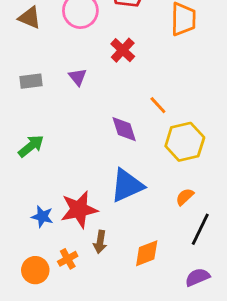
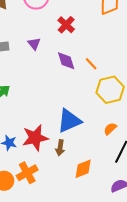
purple diamond: (124, 129) -> (66, 61), moved
brown arrow: (100, 242) -> (60, 148), moved
orange cross: (68, 259) -> (27, 173), size x1.5

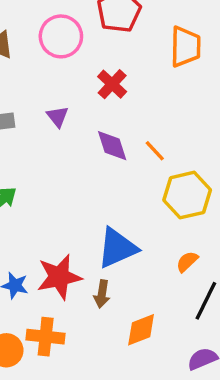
orange cross: (27, 173) -> (46, 337), turned 35

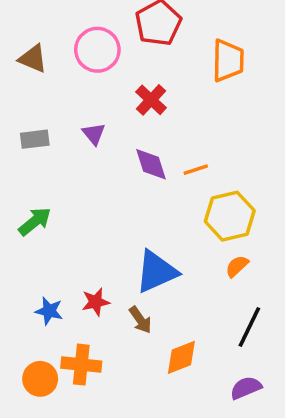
orange line: (155, 151) -> (196, 170), turned -65
orange semicircle: (187, 262) -> (237, 266), moved
red star: (59, 277) -> (96, 302), size x0.6
brown arrow: (102, 294) -> (140, 320), turned -44

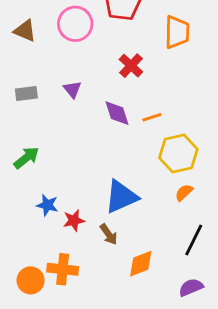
red cross: (151, 100) -> (131, 66), moved
blue star: (49, 311) -> (47, 205), moved

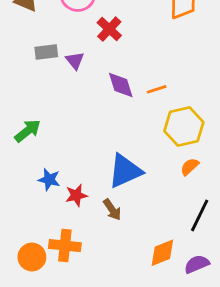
red cross: (131, 66) -> (109, 29), moved
gray rectangle: (26, 94) -> (46, 52), moved
orange diamond: (141, 264) -> (162, 253), moved

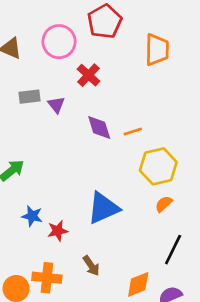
brown arrow: (112, 210) -> (91, 266), moved

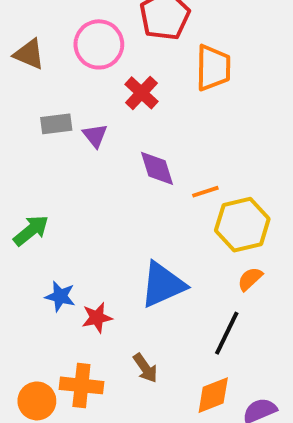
orange trapezoid: (157, 50) -> (213, 68), moved
orange line: (133, 131) -> (205, 192), moved
black line: (173, 250) -> (227, 333), moved

